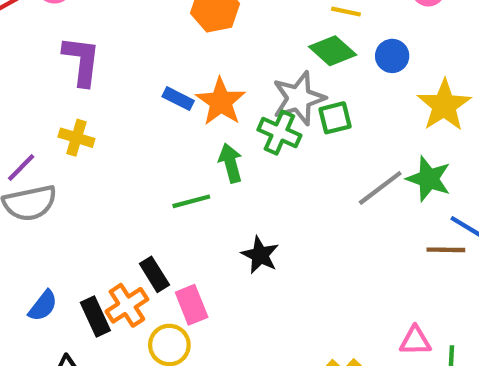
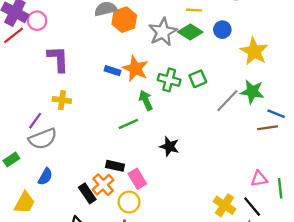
gray star: (299, 98) -> (163, 32), moved
green square: (335, 118) -> (198, 79), moved
black rectangle: (154, 274) -> (115, 166), turned -36
blue semicircle: (43, 306) -> (45, 177), moved

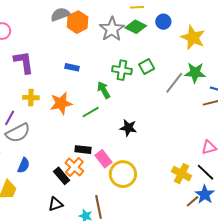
orange star: (135, 69) -> (61, 103), moved, turned -30
yellow circle: (129, 202) -> (123, 174), moved, size x1.4

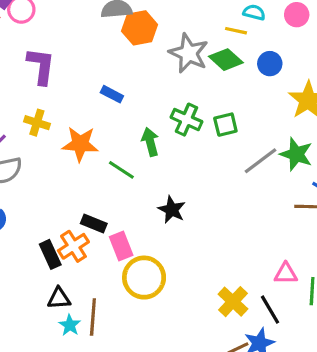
gray star: (112, 29) -> (189, 53), turned -30
green line: (91, 112) -> (121, 170), turned 48
black triangle: (56, 204) -> (59, 298), moved

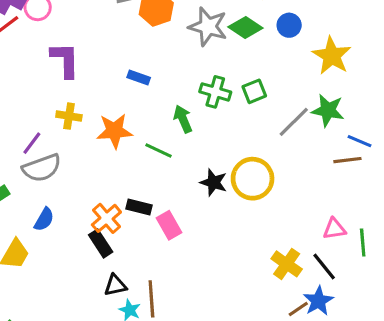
orange cross: (73, 246) -> (106, 218), moved
yellow circle: (144, 278) -> (253, 179), moved

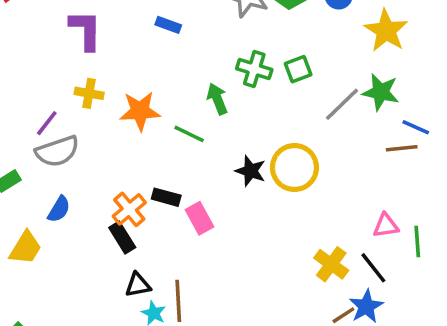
blue rectangle: (139, 77) -> (168, 25), moved

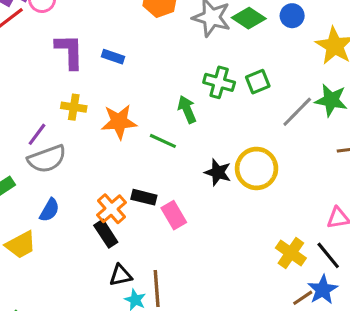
blue rectangle: (168, 25) -> (113, 57), moved
yellow trapezoid: (25, 248) -> (21, 245), turned 32

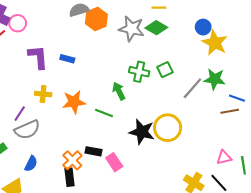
blue circle: (292, 16) -> (203, 27), moved
black star: (218, 172) -> (142, 132), size x1.4
black rectangle: (106, 234) -> (70, 177), turned 30

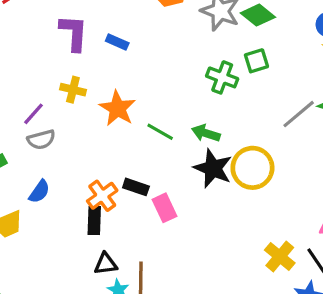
green square: (165, 70) -> (256, 61), moved
green arrow: (119, 91) -> (206, 133), moved, turned -54
orange star: (74, 102) -> (118, 108), turned 30
gray semicircle: (27, 130) -> (41, 140), size x0.7

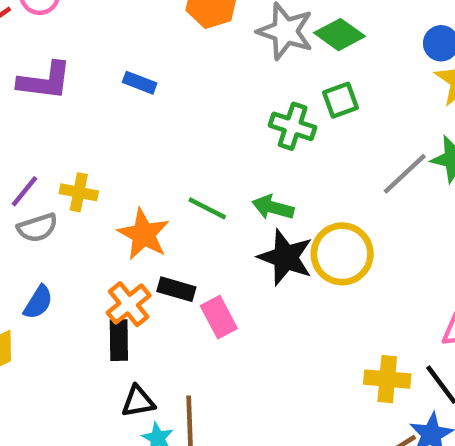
purple L-shape: (74, 33) -> (45, 81), moved, turned 96
yellow cross: (73, 90) -> (79, 192), moved
orange star: (118, 108) -> (144, 234), moved
yellow cross: (280, 256) -> (387, 379), turned -32

